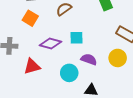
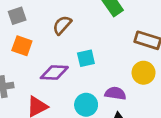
purple semicircle: (89, 59) -> (115, 93), moved

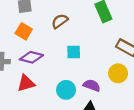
purple diamond: (54, 73) -> (31, 57), moved

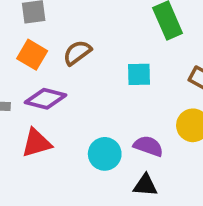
brown semicircle: (60, 21) -> (77, 53), moved
cyan square: (74, 52) -> (139, 74), moved

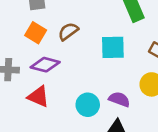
cyan square: (139, 74) -> (113, 47), size x1.4
red triangle: (36, 143) -> (38, 97), turned 40

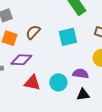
red triangle: (38, 97) -> (32, 83), moved

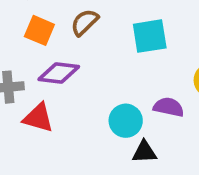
red triangle: (32, 83) -> (38, 118), moved
black triangle: (83, 94) -> (144, 152), moved

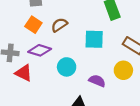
cyan circle: (126, 121) -> (67, 67), moved

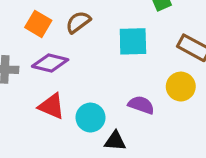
cyan circle: (67, 67) -> (91, 118), moved
red triangle: (24, 73) -> (52, 106), moved

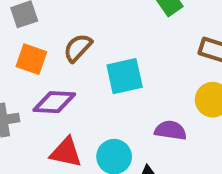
cyan square: (133, 41) -> (125, 76), moved

